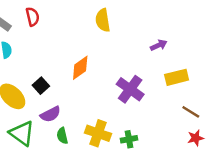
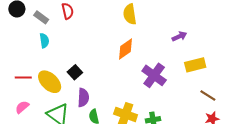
orange diamond: (80, 68) -> (126, 49), moved
purple semicircle: (50, 114) -> (83, 98), turned -60

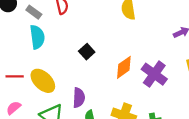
cyan semicircle: (44, 41) -> (37, 37), size x1.5
orange diamond: (126, 49) -> (124, 67), moved
black square: (75, 72) -> (87, 52), moved

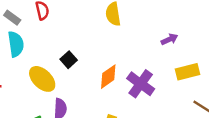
yellow ellipse: (43, 81) -> (42, 79), moved

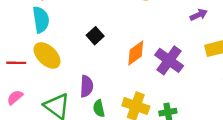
yellow ellipse: (42, 79) -> (47, 55), moved

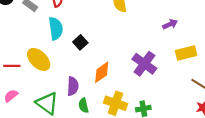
cyan semicircle: (41, 20) -> (56, 28), moved
orange diamond: (136, 53) -> (102, 72), moved

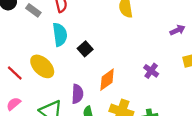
purple cross: (144, 64) -> (151, 71), size x0.6
red line: (12, 66) -> (15, 73), turned 42

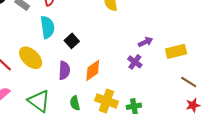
purple arrow: (177, 30) -> (145, 42), moved
purple semicircle: (77, 94) -> (64, 70), moved

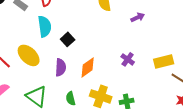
purple arrow: (145, 42) -> (138, 17), moved
yellow rectangle: (176, 51) -> (164, 61), moved

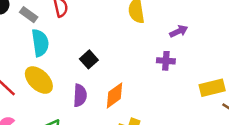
cyan semicircle: (45, 26) -> (40, 43), moved
purple cross: (128, 59) -> (166, 61), moved, turned -32

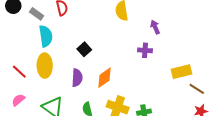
purple arrow: (179, 31) -> (155, 27), turned -88
yellow ellipse: (39, 80) -> (45, 66), turned 45

